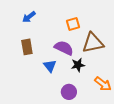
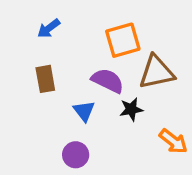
orange square: (73, 24) -> (123, 40), size x1.5
purple circle: (69, 92) -> (76, 155), moved

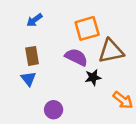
blue triangle: (84, 111) -> (28, 79), moved

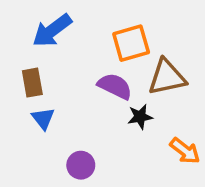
blue arrow: (34, 20) -> (52, 31), size x1.6
brown rectangle: (32, 56) -> (32, 83), moved

